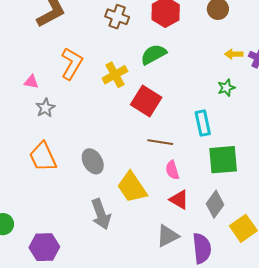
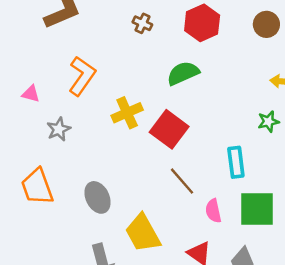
brown cross: (117, 17) -> (142, 23), size x0.7
yellow cross: (115, 75) -> (127, 113), moved
gray star: (45, 108) -> (59, 129), moved
brown line: (160, 142) -> (182, 181), turned 35
pink semicircle: (172, 170) -> (213, 211), moved

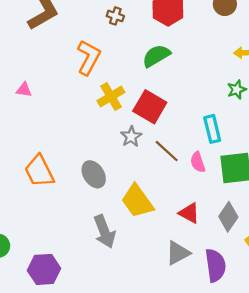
orange L-shape: (82, 76) -> (89, 57), moved
gray star: (59, 129) -> (131, 137), moved
pink semicircle: (213, 211) -> (198, 162), moved

